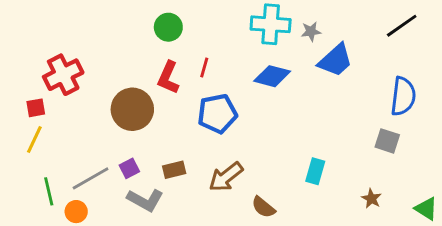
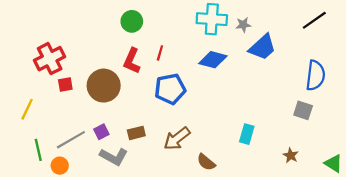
red square: (36, 108) -> (65, 84), moved

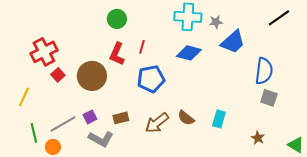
blue semicircle: (315, 75) -> (264, 71), moved
red square: (65, 84) -> (58, 75), turned -32
brown semicircle: (206, 162) -> (186, 118), moved

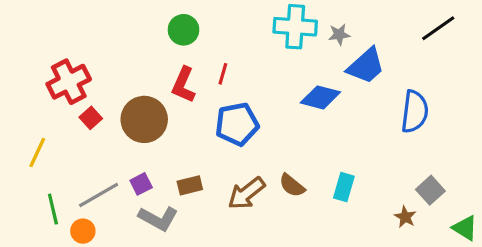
blue diamond: (189, 53) -> (320, 97), moved
gray square: (269, 98) -> (430, 190), moved, turned 30

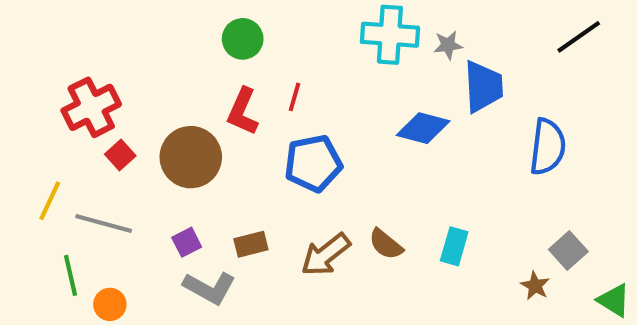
blue trapezoid: (366, 66) -> (483, 87), turned -51
gray line: (99, 195) -> (104, 224), moved, turned 45

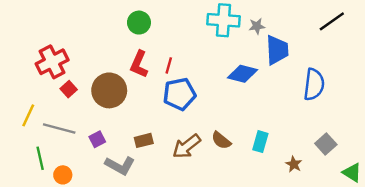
red line: (294, 97) -> (169, 65), moved
purple square: (187, 242) -> (97, 139), moved
brown star: (535, 286) -> (294, 164), moved

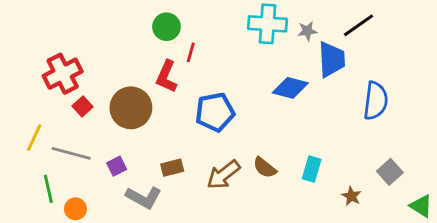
black line: (332, 21) -> (359, 25), moved
red line: (169, 65) -> (191, 52), moved

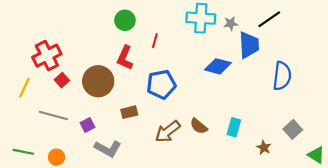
red line: (191, 52) -> (155, 41), moved
yellow line: (34, 138) -> (24, 88), moved
brown rectangle: (172, 168) -> (129, 112), moved
green line: (48, 189) -> (23, 152), moved, turned -66

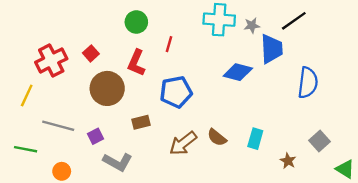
red square: (62, 80) -> (91, 53), moved
green line: (23, 152) -> (26, 149), moved

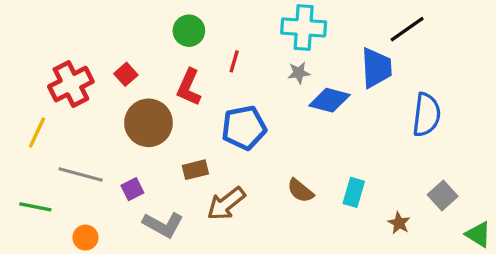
gray star: (252, 25) -> (299, 73), moved
brown arrow: (183, 143) -> (226, 204), moved

